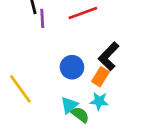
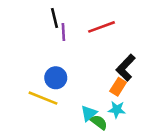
blue circle: (72, 67) -> (56, 78), moved
yellow line: (20, 89) -> (43, 98), turned -32

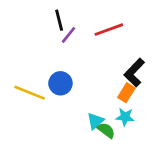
purple line: (63, 32) -> (69, 35), turned 42
yellow line: (43, 98) -> (30, 93), moved

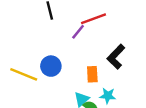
purple line: (69, 35) -> (78, 32), moved
orange rectangle: (126, 93) -> (92, 74), moved, turned -35

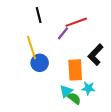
yellow line: (24, 74) -> (31, 48), moved, turned 50
orange rectangle: (92, 74) -> (75, 70), size x1.5

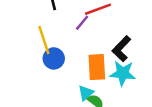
cyan star: (88, 88) -> (123, 73), moved, size x1.5

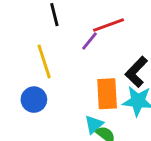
blue circle: (54, 58) -> (34, 100), moved

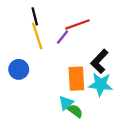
yellow line: (44, 61) -> (37, 36), moved
blue circle: (34, 100) -> (19, 69), moved

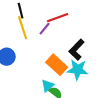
orange rectangle: (76, 79) -> (57, 65), turned -45

